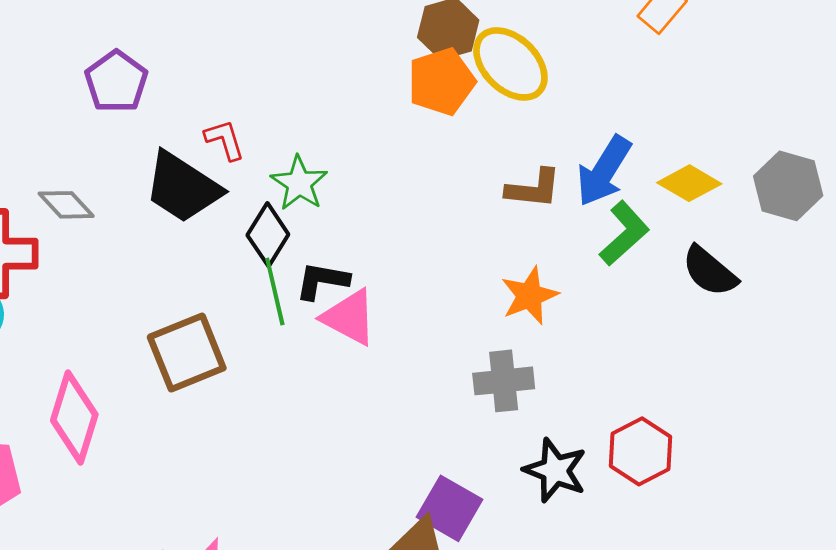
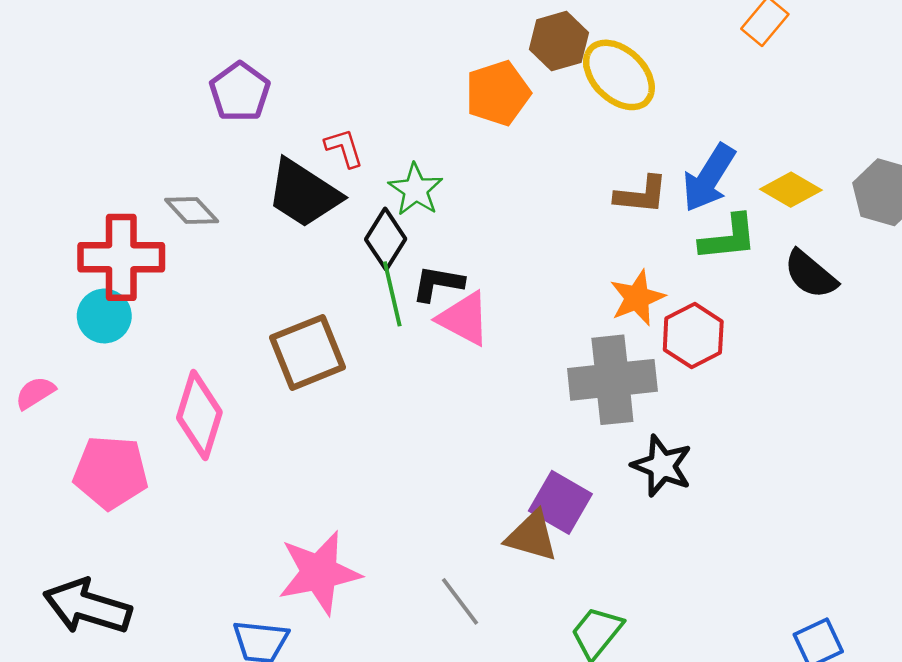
orange pentagon: (441, 82) -> (498, 93), moved
green L-shape: (624, 233) -> (728, 238), turned 36
gray cross: (504, 381) -> (612, 380), size x1.5
red hexagon: (640, 451) -> (693, 336), moved

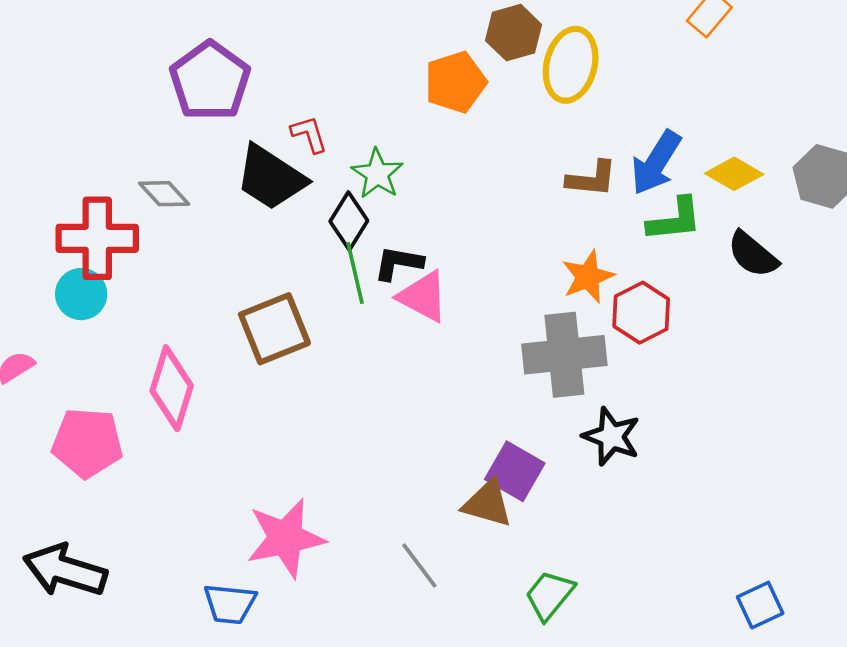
yellow ellipse: (619, 75) -> (571, 65), turned 60
purple pentagon: (240, 92) -> (210, 81), size x1.4

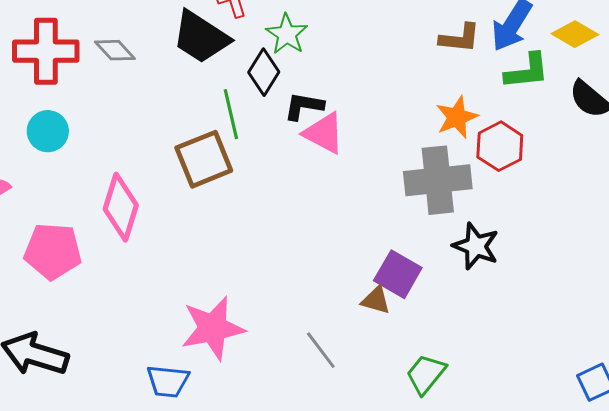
red cross: (97, 238) -> (46, 51), moved
green line: (355, 273) -> (231, 114), moved
brown triangle: (488, 503) -> (376, 300), size x0.7

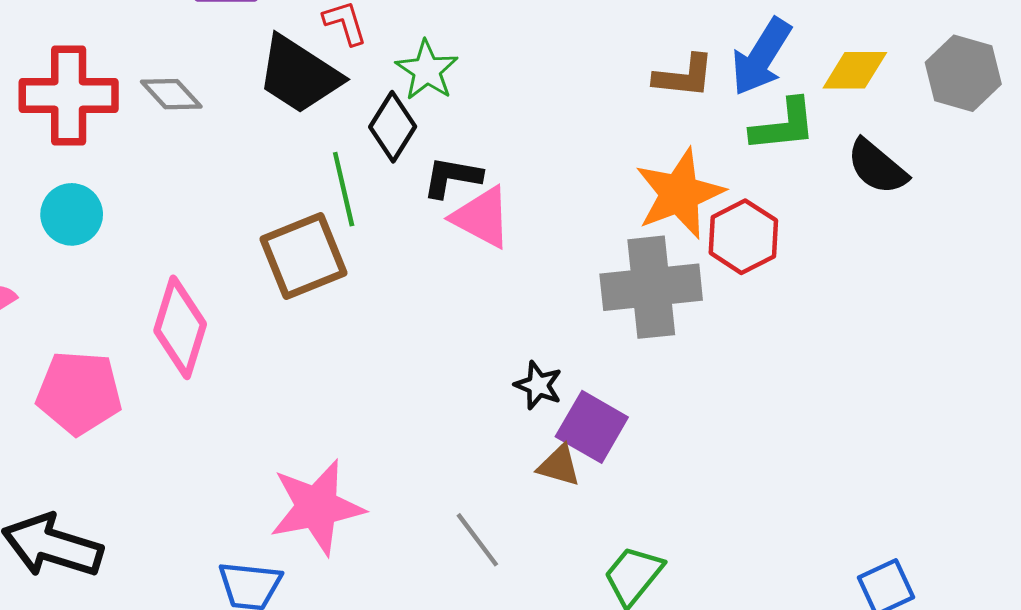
yellow diamond: (575, 34) -> (855, 70), turned -30
orange star: (457, 117) -> (679, 194), size x1.4
black star: (476, 246) -> (538, 385), moved, size x0.7

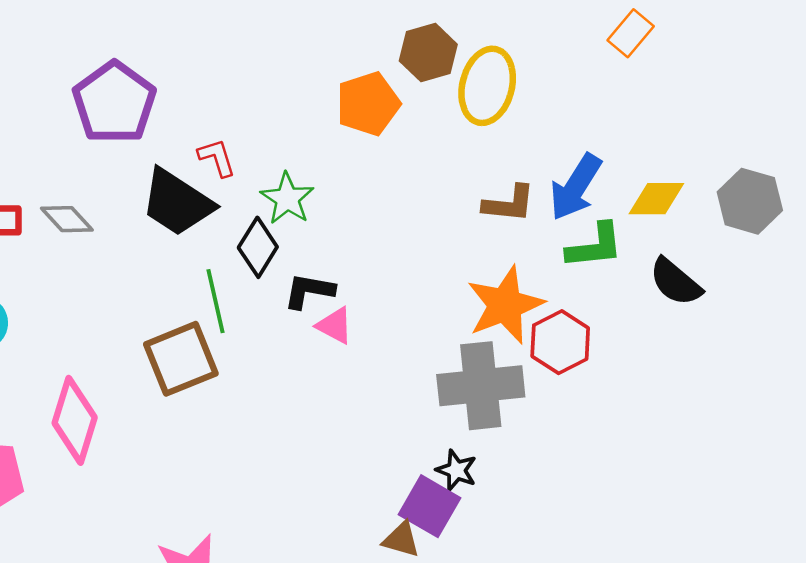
pink triangle: (482, 217) -> (335, 325), size x0.7
black star: (538, 385) -> (456, 470), moved

